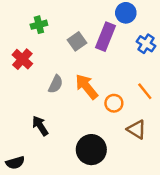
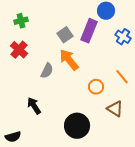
green cross: (39, 25) -> (21, 21), moved
orange arrow: (87, 87) -> (69, 60), moved

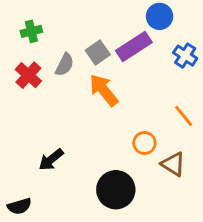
purple rectangle: (89, 31) -> (134, 47), turned 35
gray semicircle: (47, 71) -> (65, 65), moved
orange circle: (96, 87) -> (144, 143), moved
black arrow: (34, 106) -> (51, 160), turned -96

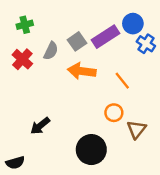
blue circle: (160, 16) -> (133, 24), moved
orange arrow: (104, 90) -> (82, 71), turned -44
orange line: (184, 116) -> (122, 81), moved
brown triangle: (173, 164) -> (136, 129), turned 36

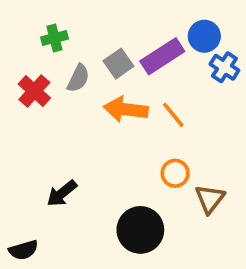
green cross: (25, 25) -> (54, 38), moved
orange line: (122, 81) -> (173, 115), moved

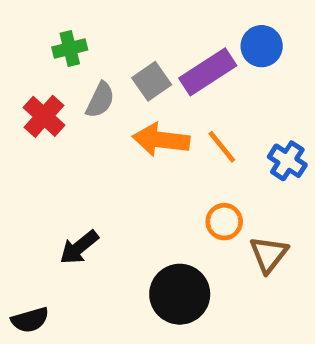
blue cross: (224, 67) -> (287, 161), moved

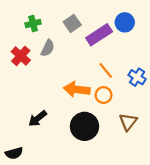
gray square: (152, 81) -> (72, 23), moved
orange arrow: (161, 140) -> (77, 89), moved
orange circle: (224, 222) -> (104, 95), moved
black circle: (180, 294) -> (85, 126), moved

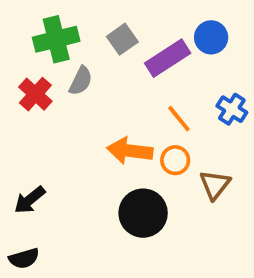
green cross: (33, 23) -> (56, 39), size x1.6
blue cross: (137, 77) -> (232, 109), moved
black arrow: (38, 119) -> (30, 200), moved
brown triangle: (128, 122) -> (215, 185), moved

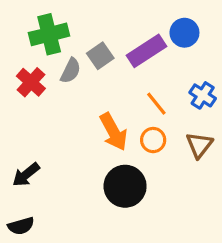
gray square: (122, 39) -> (100, 56), moved
orange arrow: (130, 151) -> (113, 132), turned -126
brown triangle: (215, 185) -> (199, 145), moved

